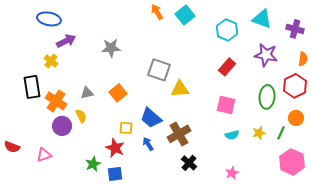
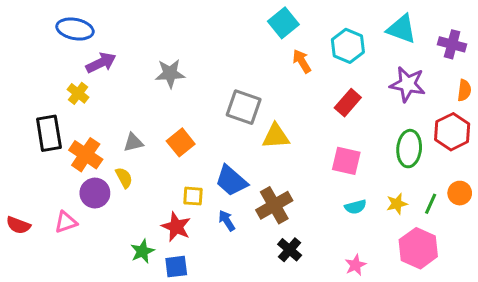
orange arrow: (157, 12) -> (302, 61), moved
orange circle: (296, 118) -> (460, 193), moved
pink triangle: (44, 155) -> (66, 222), moved
pink hexagon: (292, 162) -> (418, 248), moved

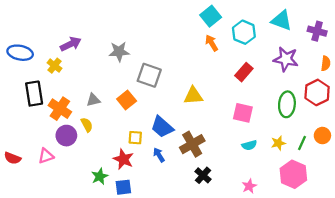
cyan square: (283, 23) -> (211, 16), moved
blue ellipse: (75, 29) -> (20, 53), moved
gray square: (244, 107) -> (149, 75), moved

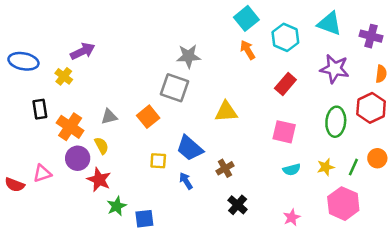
gray star: (119, 52) -> (188, 56), moved
black rectangle: (34, 94) -> (40, 109), size x0.7
brown cross: (192, 144) -> (225, 168), size x0.6
pink triangle: (46, 156) -> (42, 173), moved
red star: (123, 159) -> (99, 180), moved

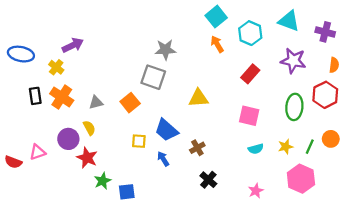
orange cross: (70, 127) -> (62, 97), moved

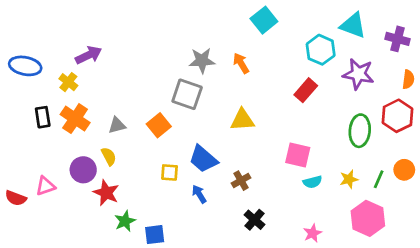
cyan hexagon: (250, 33) -> (321, 50), moved
orange arrow: (217, 44) -> (241, 63), moved
pink square: (249, 116) -> (298, 155), moved

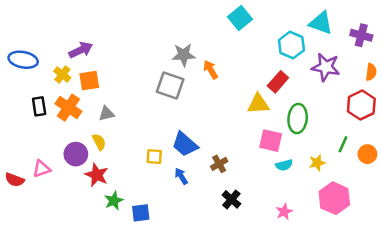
orange arrow: (241, 63) -> (211, 70), moved
yellow triangle: (242, 120) -> (258, 104), moved
orange square: (159, 125) -> (89, 81), moved, turned 30
green ellipse: (360, 131) -> (298, 119), moved
green line: (379, 179) -> (343, 144), moved

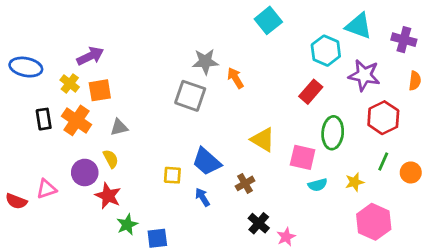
yellow triangle: (258, 104) -> (263, 140), moved, turned 35
red hexagon: (361, 105) -> (383, 118), moved
pink star: (284, 212) -> (286, 237), moved

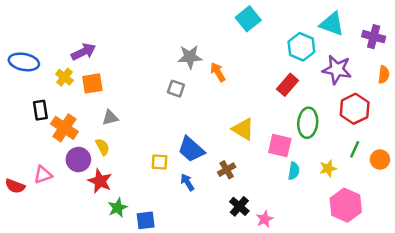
gray square: (190, 96) -> (176, 89), size x0.6
orange cross: (77, 120) -> (64, 128), moved
cyan semicircle: (318, 185) -> (294, 171), turned -66

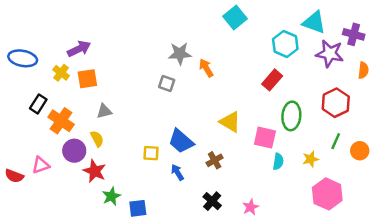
purple star: (337, 70) -> (330, 54), moved
black rectangle: (40, 110) -> (38, 104), turned 42
black cross: (239, 206) -> (212, 201), moved

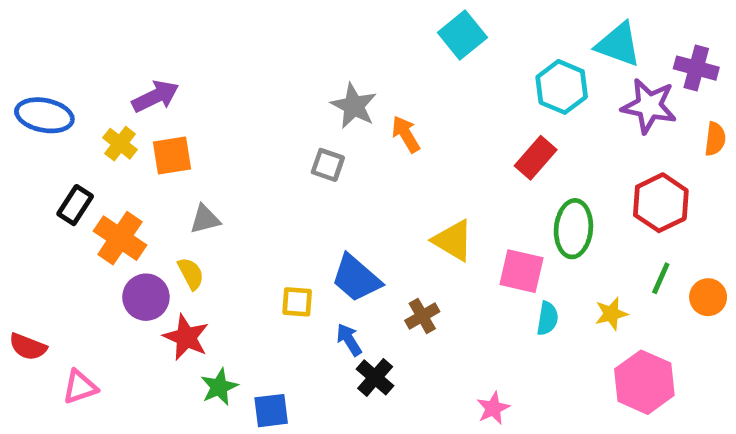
gray star: (180, 54) -> (354, 106), turned 30
pink triangle: (41, 165) -> (80, 387), moved
black cross: (212, 201) -> (375, 377), moved

